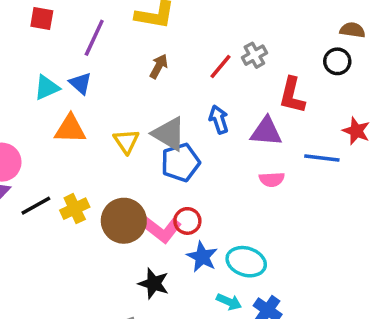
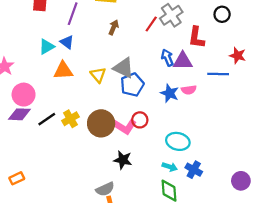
gray cross: (254, 55) -> (171, 15), size x1.5
blue arrow: (219, 119) -> (167, 58), moved
blue star: (202, 257) -> (170, 93), moved

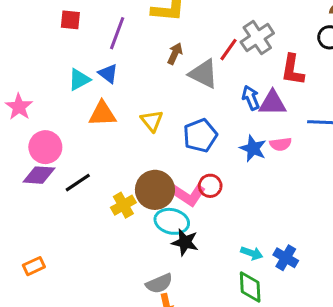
gray triangle: (124, 68) -> (204, 74), moved
yellow cross: (70, 119) -> (123, 205), moved
cyan ellipse: (178, 141) -> (172, 221), moved

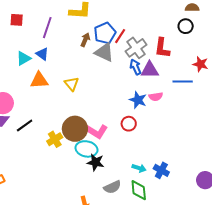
gray cross: (257, 38) -> (136, 48), moved
blue pentagon: (200, 135) -> (105, 33), moved
red circle: (210, 186) -> (129, 124), moved
gray semicircle: (159, 283) -> (112, 187), moved

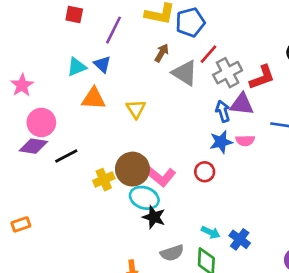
blue pentagon: (105, 33) -> (190, 22), moved
red L-shape: (162, 48) -> (262, 77), turned -125
blue arrow: (135, 67) -> (223, 111), moved
blue star: (138, 100) -> (221, 142), turned 30

